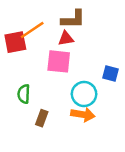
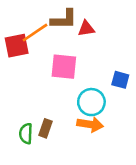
brown L-shape: (73, 19) -> (64, 19), moved
red triangle: (66, 39) -> (86, 29), moved
green semicircle: (24, 94) -> (26, 134), moved

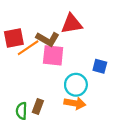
brown L-shape: (64, 19) -> (48, 39), moved, turned 30
red triangle: (86, 29) -> (72, 24), size x1.5
orange line: (35, 33) -> (28, 48), moved

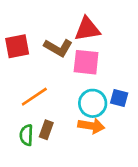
orange line: (28, 48) -> (34, 97), moved
pink square: (53, 55) -> (86, 62), moved
blue square: (100, 66) -> (119, 98), moved

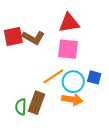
brown L-shape: (58, 48) -> (33, 38), moved
orange line: (34, 97) -> (53, 76), moved
brown rectangle: (46, 130) -> (37, 103), size x1.5

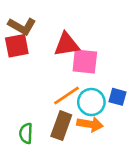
red triangle: (69, 23) -> (66, 44), moved
brown L-shape: (33, 38) -> (22, 26), moved
brown rectangle: (37, 103) -> (61, 126), moved

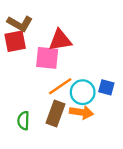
pink square: (85, 61) -> (47, 58), moved

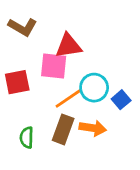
red square: (15, 41) -> (17, 82), moved
blue square: (106, 87) -> (121, 100), turned 35
cyan circle: (83, 92) -> (94, 88), moved

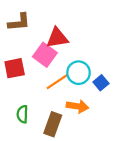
brown L-shape: (23, 27) -> (19, 22), turned -35
pink square: (54, 66) -> (45, 55), turned 30
brown rectangle: (63, 129) -> (53, 124), moved

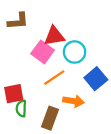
red square: (15, 68) -> (14, 94), moved
cyan circle: (79, 73) -> (75, 52), moved
blue square: (101, 83) -> (96, 79), size x1.5

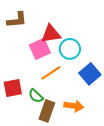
pink square: (43, 52) -> (40, 49), turned 30
orange arrow: (73, 101) -> (74, 106), moved
green semicircle: (21, 108) -> (36, 96), moved, turned -49

